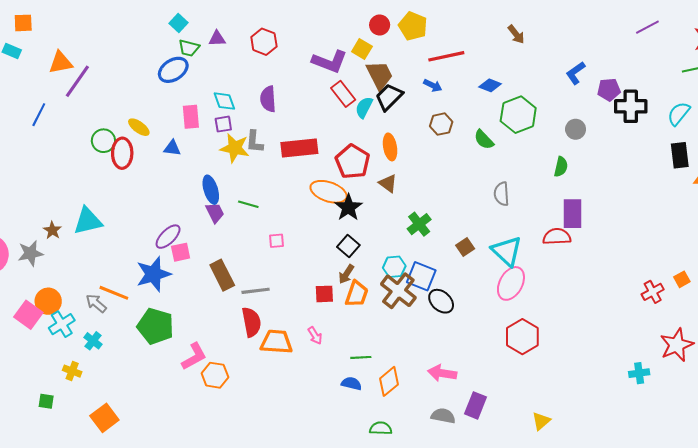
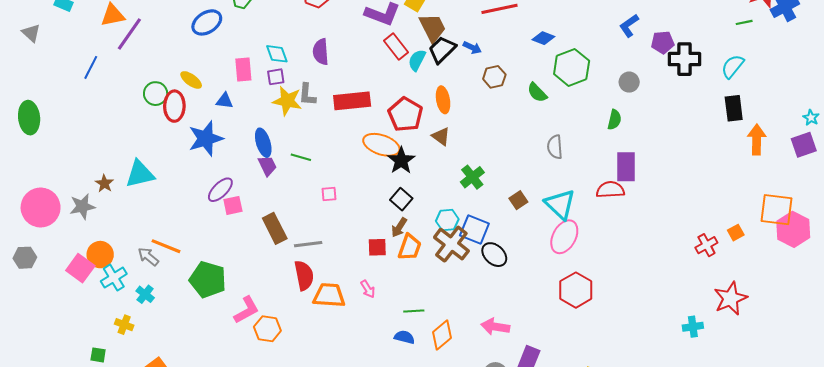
blue ellipse: (173, 70) -> (207, 22), moved
blue arrow: (433, 85) -> (472, 48), moved
blue star: (153, 274) -> (206, 139), moved

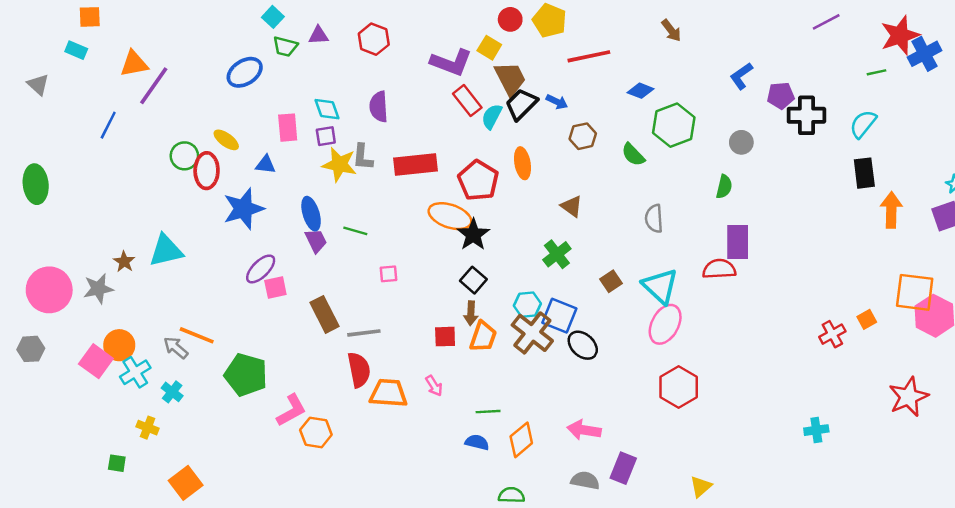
brown triangle: (441, 136) -> (572, 206), moved
brown arrow: (399, 227) -> (471, 313), turned -30
red star: (731, 298) -> (909, 397), moved

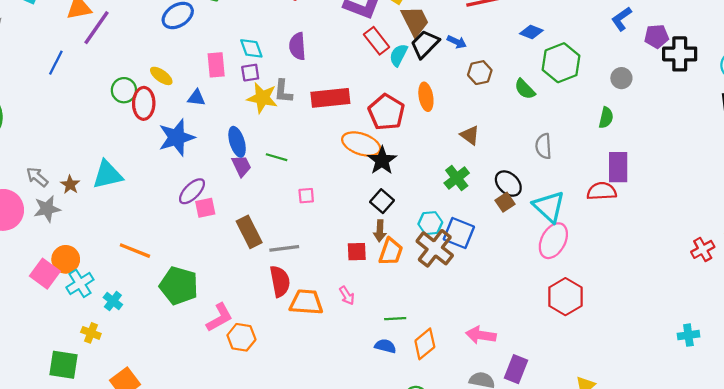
black ellipse: (583, 345) -> (508, 184), moved
gray arrow: (176, 348) -> (37, 177), moved
green square: (117, 463) -> (64, 365), size x1.8

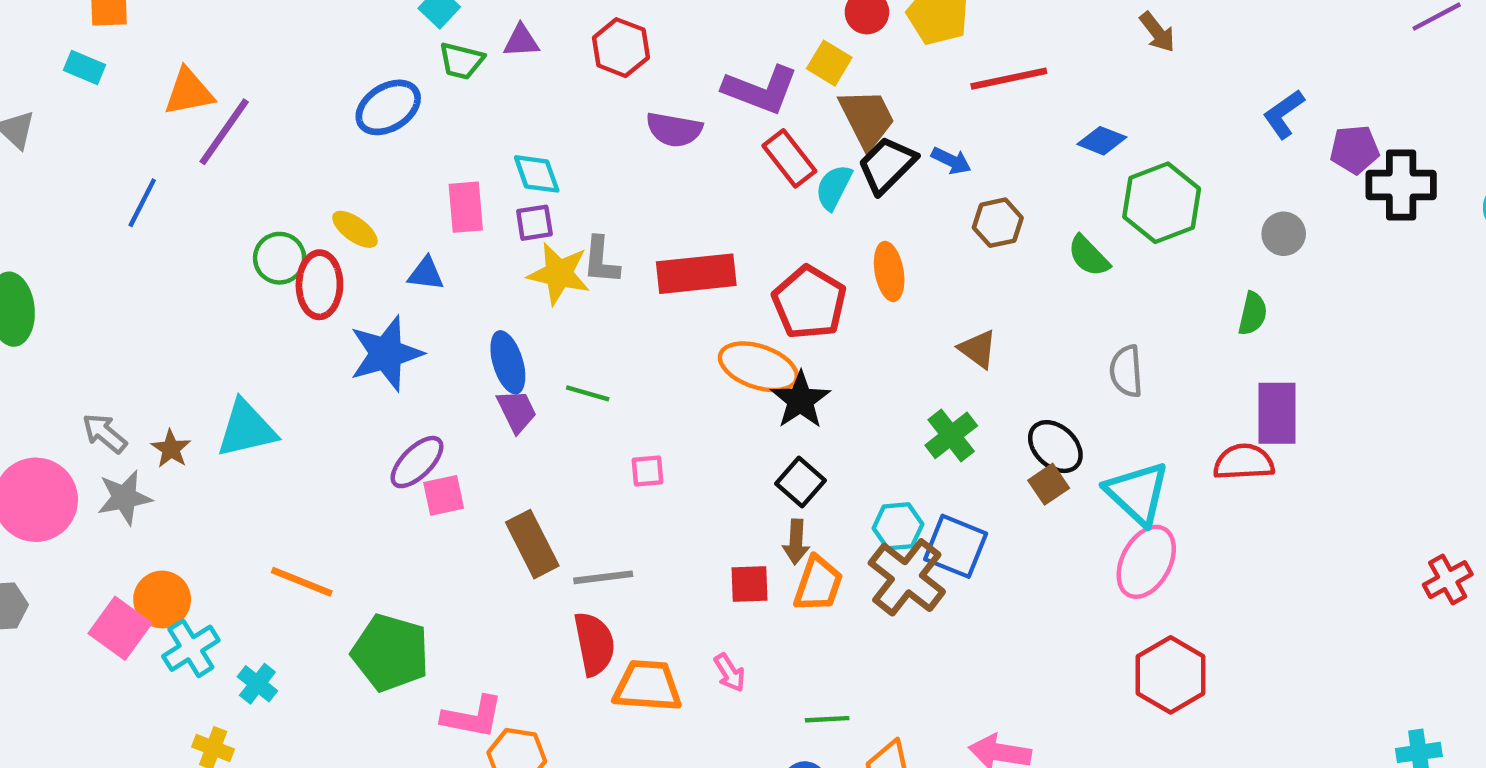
purple semicircle: (297, 46) -> (674, 130), moved, turned -76
pink L-shape: (219, 318) -> (472, 717), turned 40

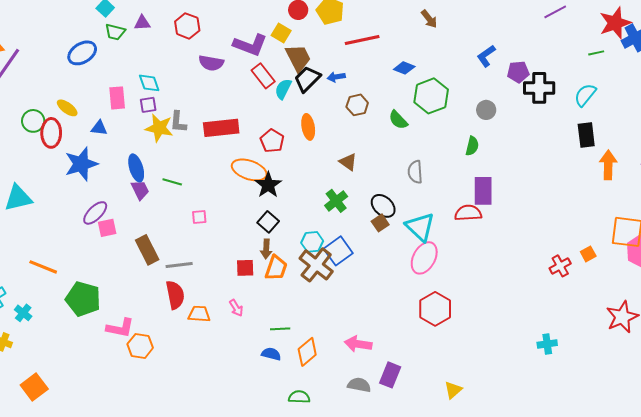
blue arrow: (951, 161) -> (336, 77), turned 144
red pentagon: (809, 302) -> (272, 141), size x0.7
blue square: (956, 546) -> (338, 251), turned 32
orange trapezoid: (648, 686) -> (199, 314), size x0.7

